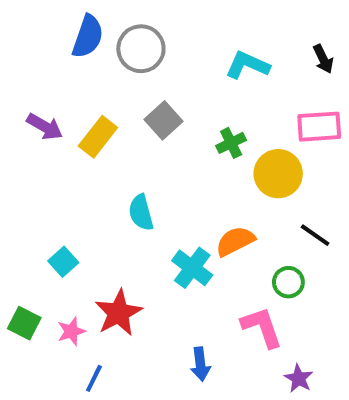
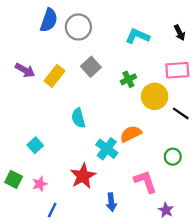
black line: (315, 235) -> (181, 113), moved
green circle: (288, 282) -> (173, 157), moved
red star: (118, 313) -> (83, 176), moved

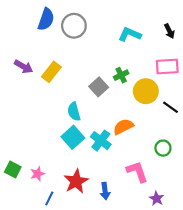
gray square: (91, 67) -> (99, 87), moved
cyan square: (35, 145) -> (73, 137), moved, size x1.5
red star: (83, 176) -> (76, 181), moved

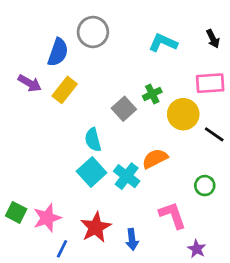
blue semicircle: (46, 19) -> (58, 52), moved
pink star: (37, 174) -> (47, 218), size x1.5

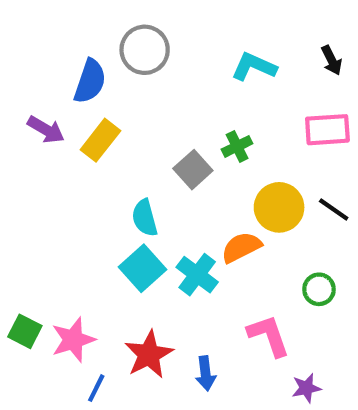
yellow circle: (183, 114) -> (279, 207), moved
purple star: (197, 249) -> (306, 388), turned 30

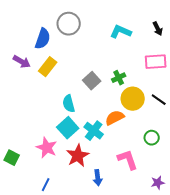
green cross: (237, 146) -> (119, 78), moved
pink star: (73, 340) -> (47, 148), moved, turned -30
red star: (149, 354) -> (78, 156), moved
purple star: (306, 388) -> (158, 183), moved

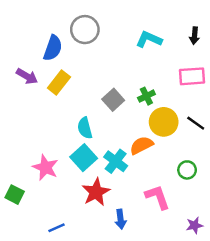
black arrow: (158, 29) -> (194, 36), turned 32
pink star: (47, 148) -> (45, 167), moved
blue line: (46, 185) -> (57, 228), turned 40

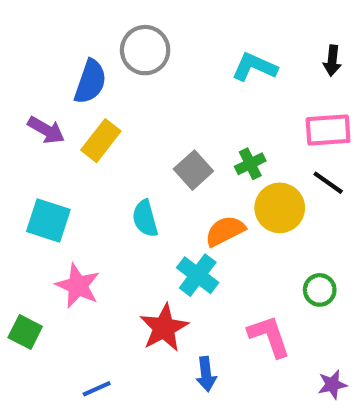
black line: (196, 123) -> (328, 183), moved
orange semicircle: (141, 145) -> (225, 231), moved
cyan square: (84, 158) -> (48, 220), moved, turned -30

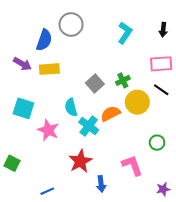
cyan L-shape: (254, 67) -> (125, 33), turned 100
yellow rectangle: (101, 141) -> (49, 69), turned 48
cyan cross: (198, 275) -> (89, 126), moved
pink star: (78, 286) -> (48, 130), moved

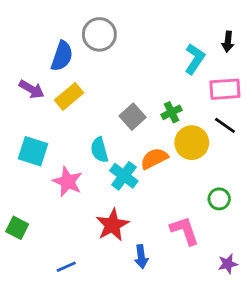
cyan L-shape: (125, 33) -> (195, 59), moved
yellow rectangle: (49, 69) -> (69, 96), turned -36

